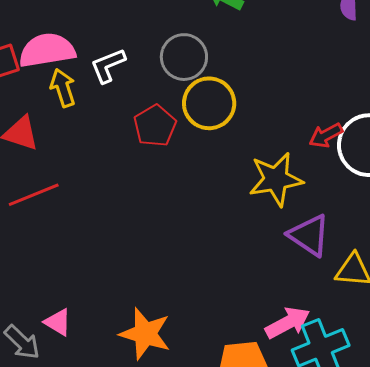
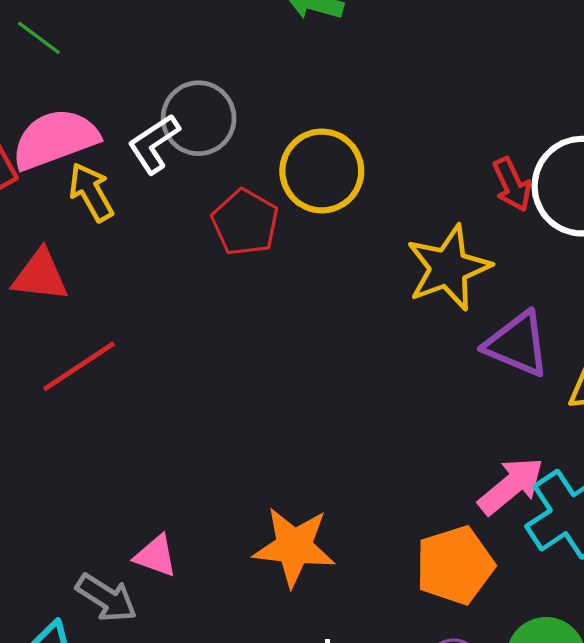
gray circle: (184, 57) -> (199, 118), moved
red arrow: (326, 135) -> (512, 185), turned -76

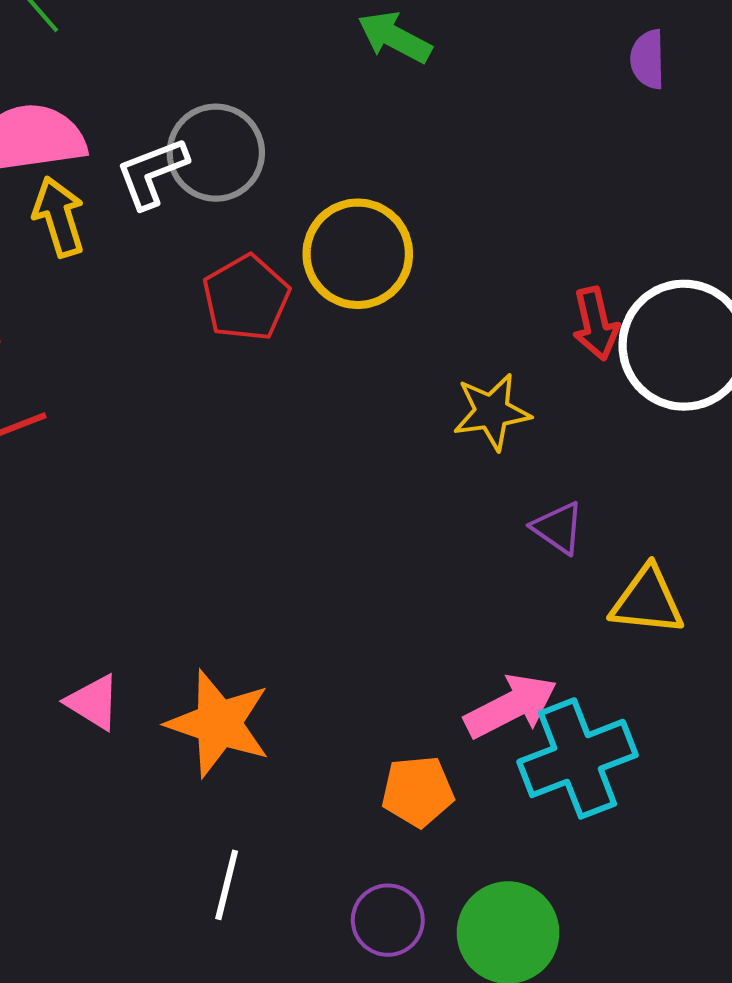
yellow star: (448, 268) -> (492, 412), size x0.7
purple triangle: (517, 344) -> (558, 528), size x0.6
pink triangle: (156, 556) -> (93, 702), moved
orange pentagon: (455, 565) -> (418, 791), size x0.7

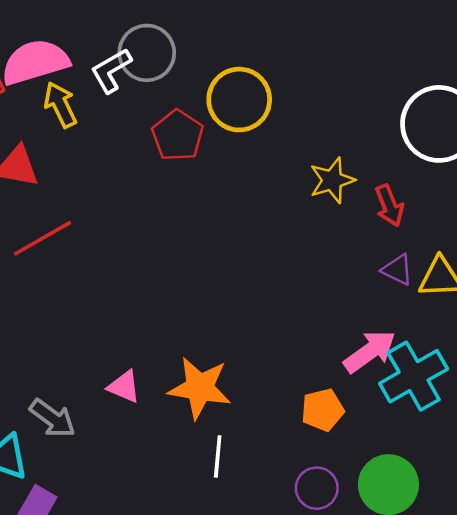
red arrow: (596, 324) -> (389, 206), moved
purple triangle: (558, 528) -> (397, 270), moved
white line: (227, 885) -> (218, 456), moved

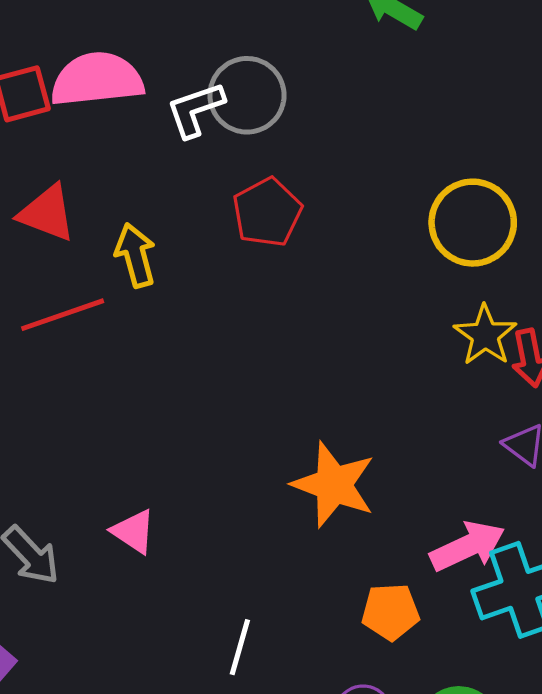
yellow circle: (239, 100) -> (473, 223), moved
yellow arrow: (60, 105) -> (135, 255), moved
yellow star: (332, 180) -> (485, 335), moved, turned -30
orange star: (200, 388) -> (334, 485), moved

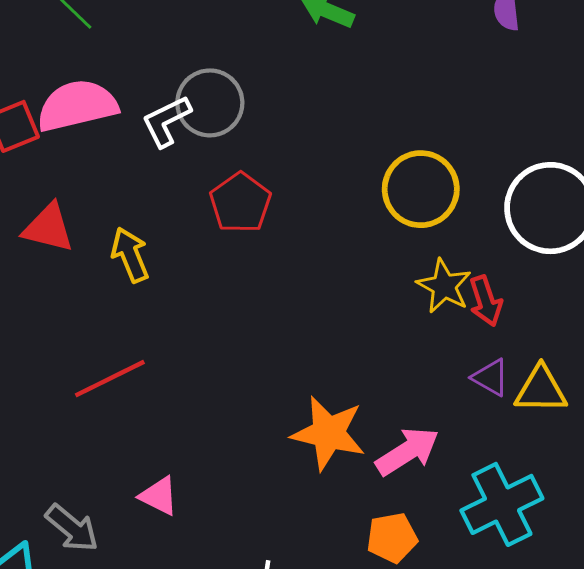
red line: (63, 315) -> (110, 379), moved
pink arrow: (467, 546) -> (407, 451), moved

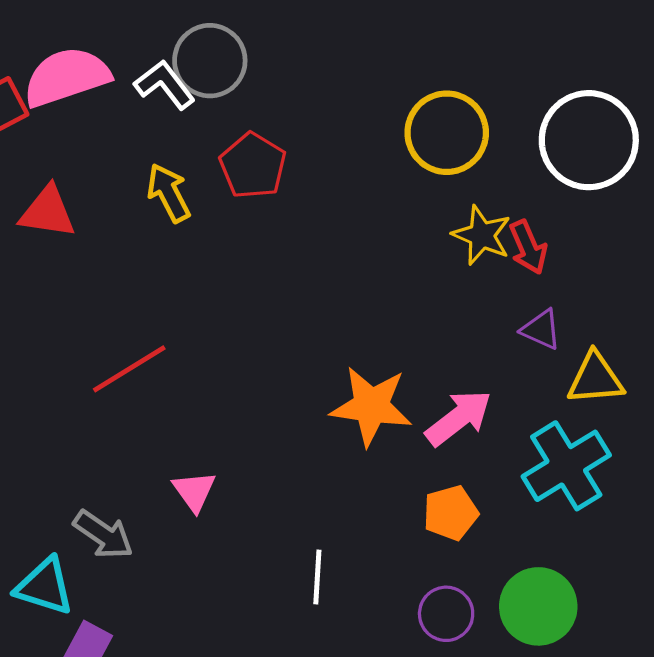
white L-shape: (166, 121) -> (165, 85), turned 84
yellow arrow: (130, 255) -> (169, 193), moved
yellow triangle: (541, 390) -> (595, 379), moved
pink triangle: (159, 496) -> (194, 491), turned 33

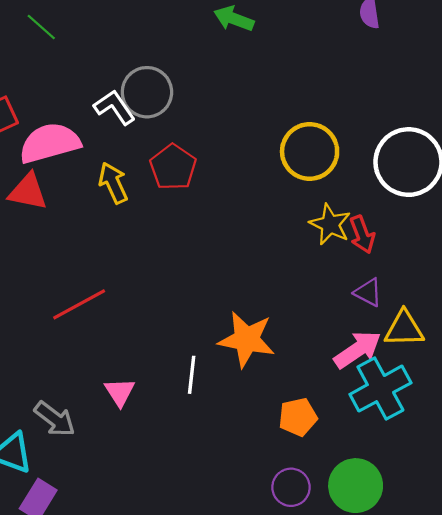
pink semicircle: (67, 77) -> (50, 143), moved
pink arrow: (459, 418) -> (358, 350), moved
white line: (317, 577) -> (192, 375), moved

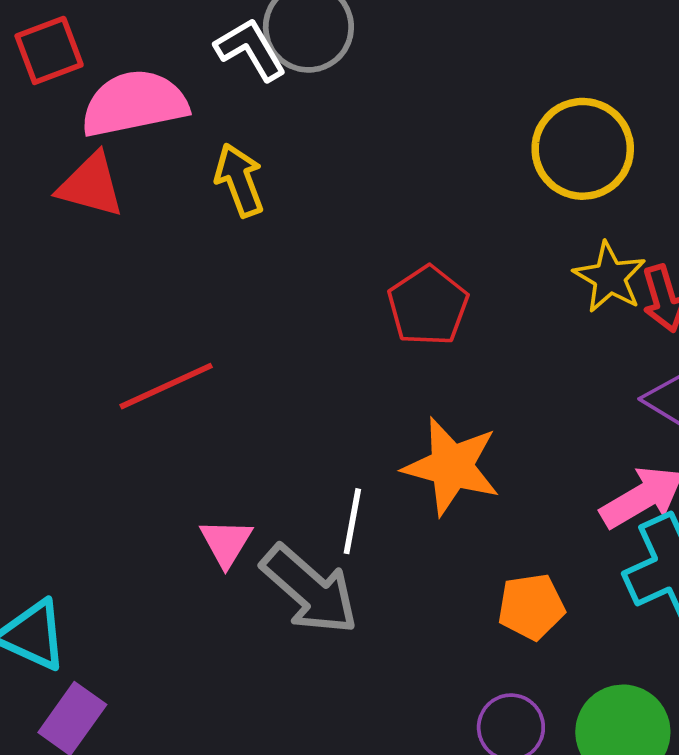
red pentagon: (173, 167) -> (428, 306), moved
gray arrow: (55, 419) -> (310, 590), moved, size x1.4

